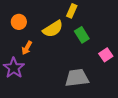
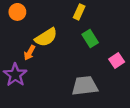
orange circle: (19, 22) -> (17, 12), moved
yellow semicircle: (53, 29) -> (46, 37), moved

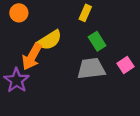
orange arrow: (30, 53) -> (32, 57), size x1.6
gray trapezoid: (85, 86) -> (91, 69), moved

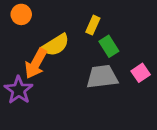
yellow rectangle: (85, 13) -> (93, 25), moved

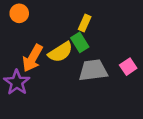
yellow semicircle: (56, 45) -> (60, 52), moved
green rectangle: (109, 46) -> (80, 42), moved

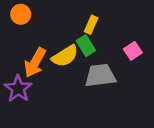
pink square: (128, 67) -> (133, 51), moved

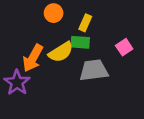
orange circle: (21, 14) -> (54, 13), moved
green rectangle: (86, 46) -> (80, 42), turned -54

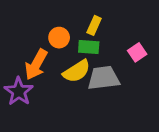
orange circle: (54, 13) -> (59, 38), moved
yellow semicircle: (61, 52) -> (77, 71), moved

